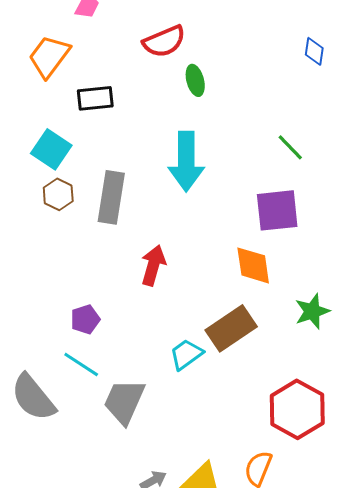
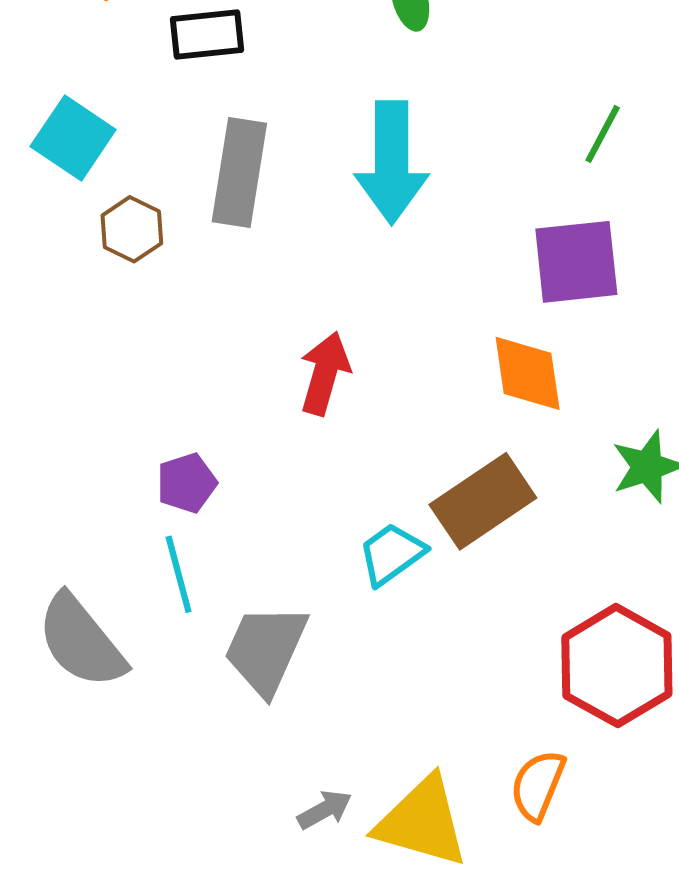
green line: (290, 147) -> (603, 134), turned 72
cyan square: (51, 149) -> (73, 138), moved
gray rectangle: (111, 197) -> (239, 172), moved
cyan line: (81, 364) -> (179, 574), turned 42

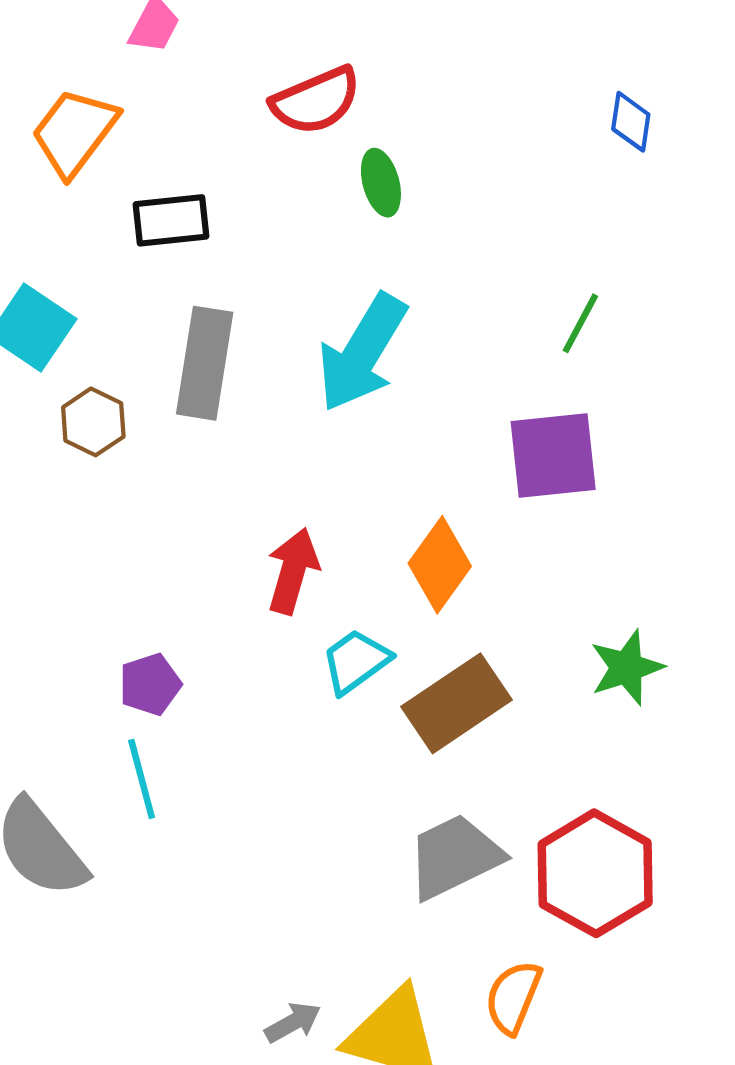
cyan arrow: (392, 162) -> (362, 353), turned 31
orange diamond: (528, 373) -> (440, 565), moved, turned 44
cyan trapezoid: (392, 554) -> (356, 661), moved
gray trapezoid: (266, 649) -> (454, 857), moved, turned 40

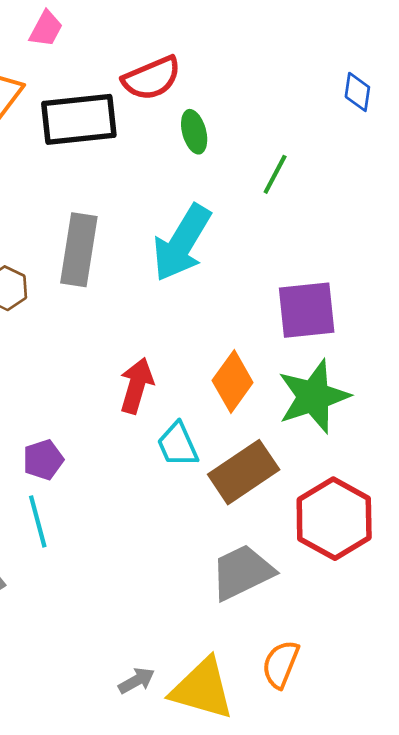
black rectangle: (171, 220) -> (79, 119), moved, size x1.5
green line: (580, 323) -> (275, 174), moved
cyan trapezoid: (356, 661) -> (178, 445), turned -78
green star: (627, 668) -> (314, 397), moved, size x1.5
red hexagon: (595, 873) -> (334, 519), moved

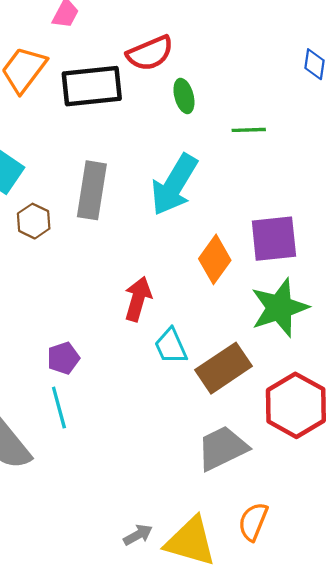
green line: (275, 174) -> (249, 130), turned 60
orange diamond: (233, 381) -> (215, 259), moved

